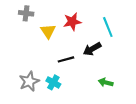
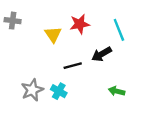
gray cross: (26, 13) -> (13, 21), moved

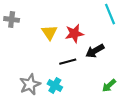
red star: (80, 24) -> (74, 34), moved
cyan line: (119, 30) -> (110, 14), moved
green arrow: (117, 91) -> (109, 85), turned -56

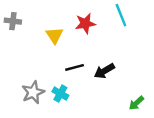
red star: (74, 34) -> (85, 23), moved
black arrow: (95, 51) -> (104, 71), moved
green arrow: (109, 85) -> (136, 103), moved

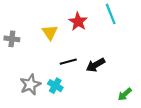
gray cross: (13, 21) -> (12, 39), moved
red star: (85, 23) -> (78, 22), turned -30

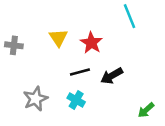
red star: (78, 22) -> (91, 43), moved
cyan cross: (55, 86) -> (76, 100), moved

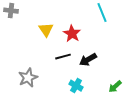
gray cross: (14, 45) -> (11, 11), moved
cyan cross: (76, 100) -> (76, 86), moved

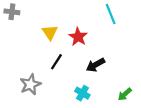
black line: (63, 57) -> (56, 62), moved, turned -42

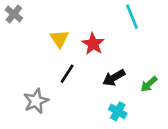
gray cross: (12, 12) -> (14, 14), turned 32
cyan cross: (82, 93) -> (118, 111), moved
green arrow: (125, 94) -> (149, 84), moved

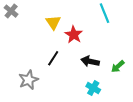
yellow triangle: (59, 39) -> (53, 22), moved
black arrow: (114, 78) -> (90, 61), turned 42

